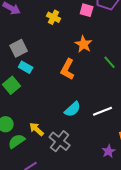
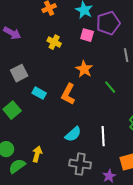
cyan rectangle: (26, 67) -> (39, 93), moved
white line: (103, 111) -> (103, 136), turned -72
yellow arrow: (37, 129) -> (37, 154), turned 63
gray cross: (60, 141) -> (80, 164), moved, turned -30

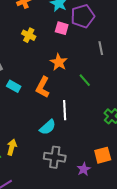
white line: (103, 136) -> (65, 110), moved

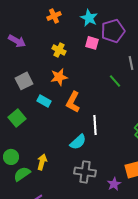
orange star: (59, 62) -> (59, 77), moved, turned 30
green line: (85, 80) -> (115, 81), moved

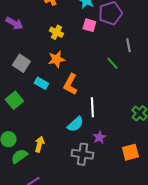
gray square: (24, 81) -> (21, 63), turned -30
purple star: (114, 184) -> (99, 137), moved

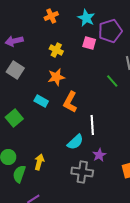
purple arrow: (14, 23) -> (14, 41), turned 138
gray square: (21, 63) -> (15, 70), moved
green semicircle: (19, 156) -> (19, 174), turned -36

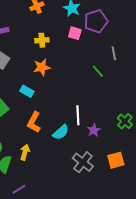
yellow cross: (56, 50) -> (42, 40), turned -32
orange L-shape: (70, 102) -> (34, 122), moved
purple star: (99, 155) -> (94, 130), moved
gray cross: (82, 172) -> (83, 162), moved, turned 30

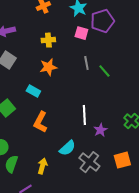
gray line: (114, 53) -> (86, 63), moved
cyan semicircle: (61, 132) -> (67, 148), moved
yellow arrow: (25, 152) -> (42, 166), moved

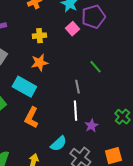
pink square: (81, 33) -> (72, 29), turned 32
gray line: (86, 63) -> (77, 87), moved
cyan rectangle: (33, 91) -> (24, 87), size x1.6

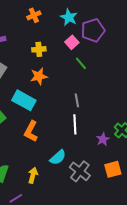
green line: (95, 67) -> (81, 63), moved
purple star: (91, 126) -> (103, 139), moved

